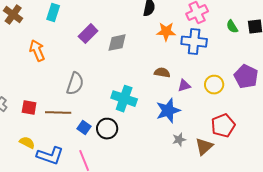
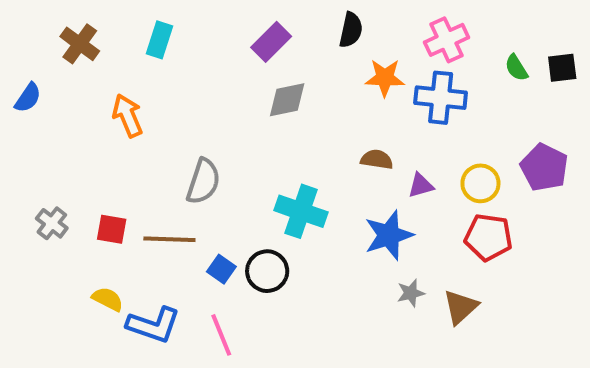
purple rectangle: (88, 34) -> (271, 42), moved
red pentagon: (223, 126) -> (488, 237), moved, turned 30

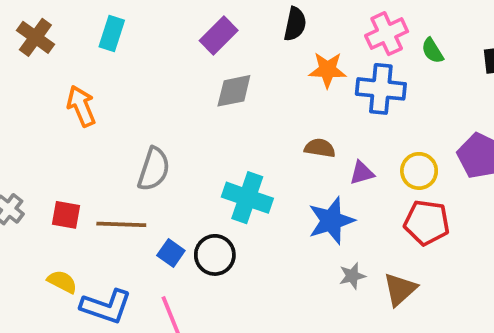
green semicircle: (516, 68) -> (432, 51), moved

